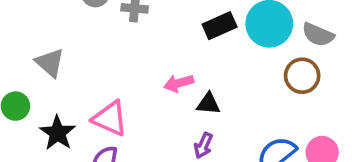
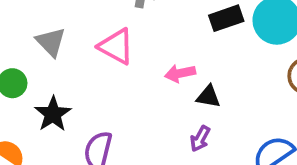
pink triangle: (110, 118) -> (116, 46), moved

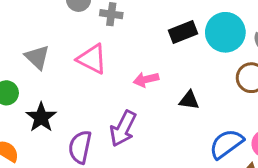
black triangle: (208, 97) -> (189, 100), moved
purple arrow: (200, 139) -> (123, 129), moved, size x1.6

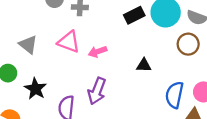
pink arrow: (146, 79) -> (98, 52), moved
blue semicircle: (226, 144) -> (174, 95), turned -36

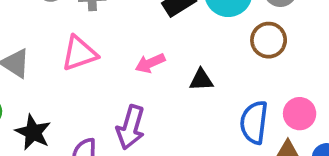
pink triangle: (69, 42) -> (79, 53), turned -35
pink arrow: (98, 52) -> (150, 63), moved

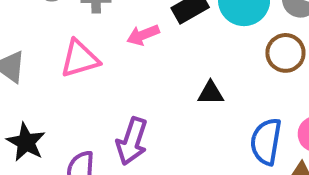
pink arrow: (150, 63) -> (143, 35), moved

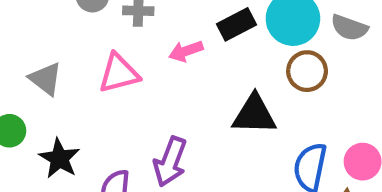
brown circle: (285, 53) -> (307, 71), moved
black triangle: (211, 93) -> (254, 114), size x1.6

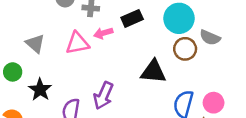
black rectangle: (236, 24) -> (132, 18), moved
gray semicircle: (349, 28) -> (210, 38), moved
pink arrow: (186, 51) -> (103, 33), moved

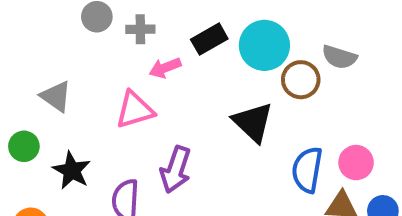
cyan circle: (179, 18) -> (264, 45), moved
pink triangle: (77, 43) -> (135, 110), moved
black triangle: (153, 72) -> (253, 122), turned 44

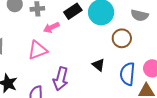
brown circle: (301, 80) -> (122, 38), moved
black triangle: (253, 122) -> (98, 65), moved, size x0.6

